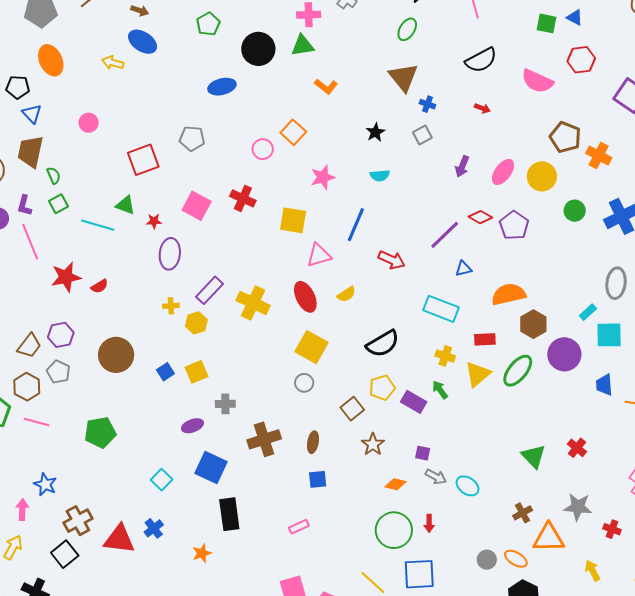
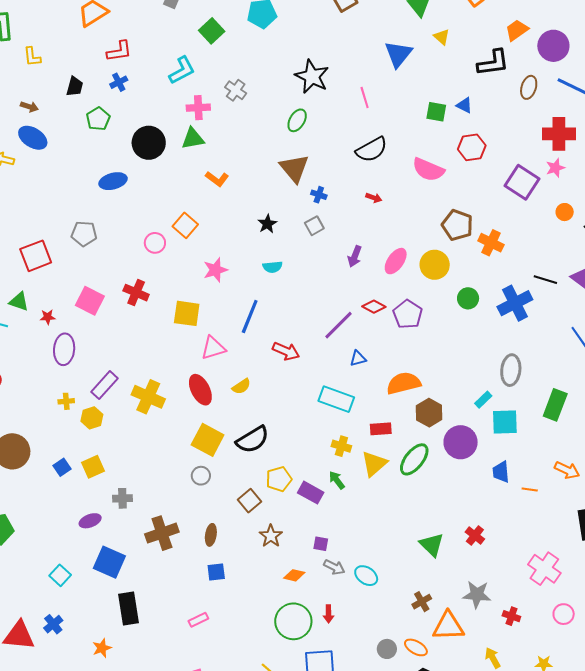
black semicircle: (383, 344) -> (253, 440), moved

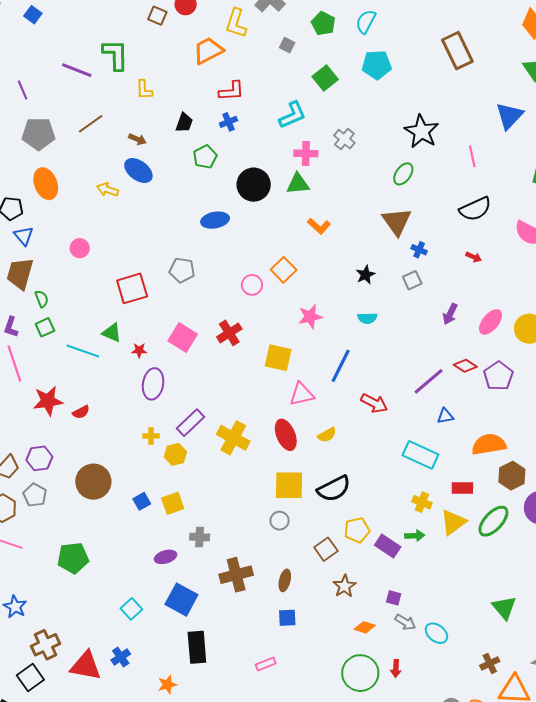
red cross: (136, 293) -> (229, 333), turned 30
yellow square: (208, 440) -> (289, 485), turned -32
green arrow: (337, 480) -> (415, 536), turned 120

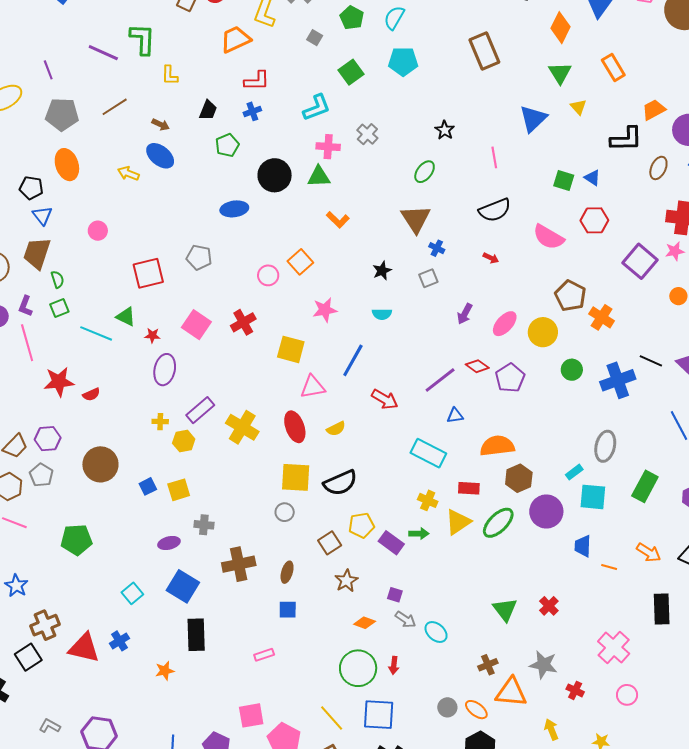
black star: (421, 131) -> (445, 130), size x0.6

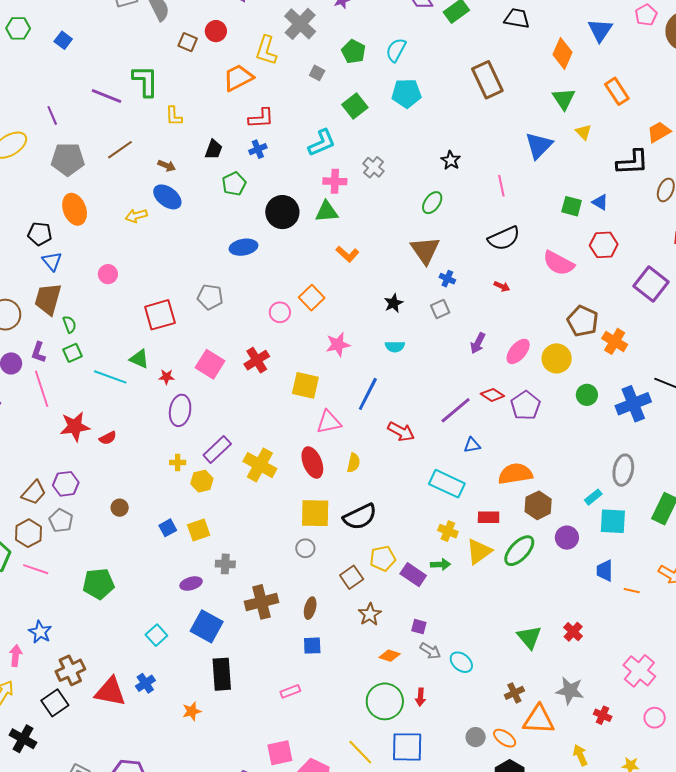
yellow arrow: (128, 173) -> (136, 216), turned -35
yellow semicircle: (336, 429) -> (354, 463), turned -48
brown circle: (100, 464) -> (120, 508), size x0.5
purple circle: (546, 511) -> (567, 538), size x0.7

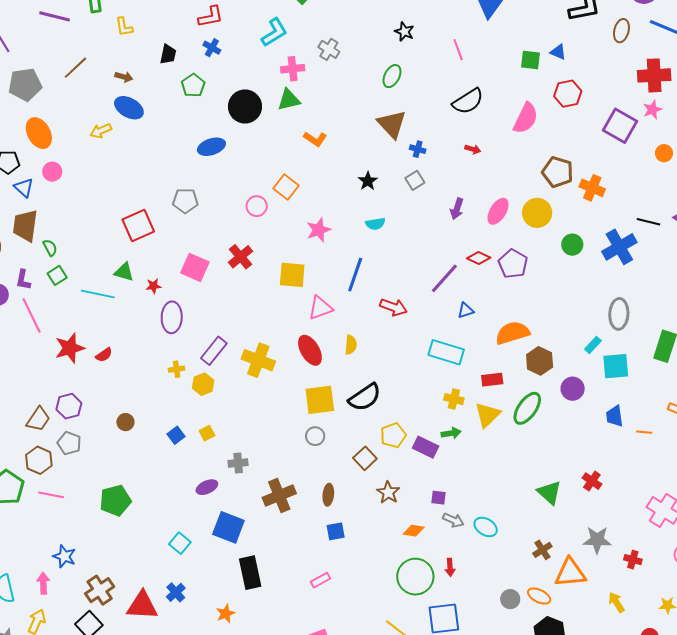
blue cross: (258, 149) -> (212, 48), turned -30
pink semicircle: (559, 263) -> (526, 118), turned -84
pink circle: (108, 274) -> (52, 172), moved
yellow square: (199, 530) -> (207, 433), size x0.7

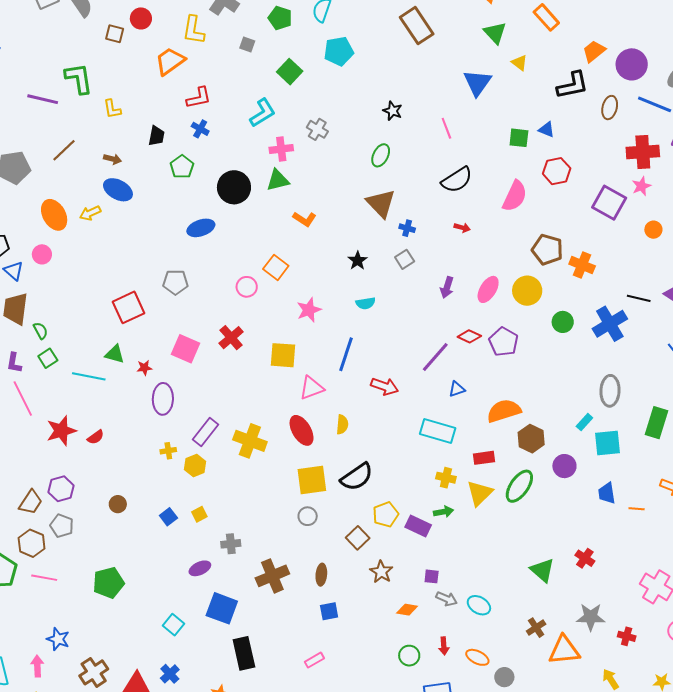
orange ellipse: (39, 133) -> (54, 215), moved
green circle: (415, 577) -> (409, 656), size x0.6
orange ellipse: (539, 596) -> (477, 657), moved

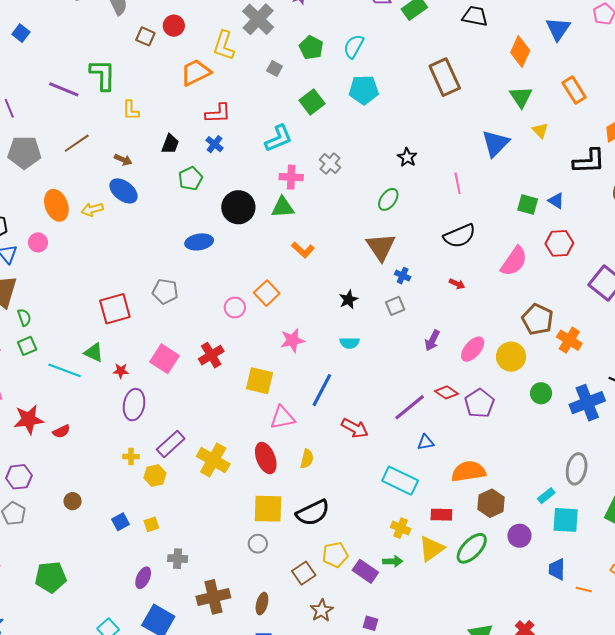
purple ellipse: (200, 568) -> (143, 578), turned -50

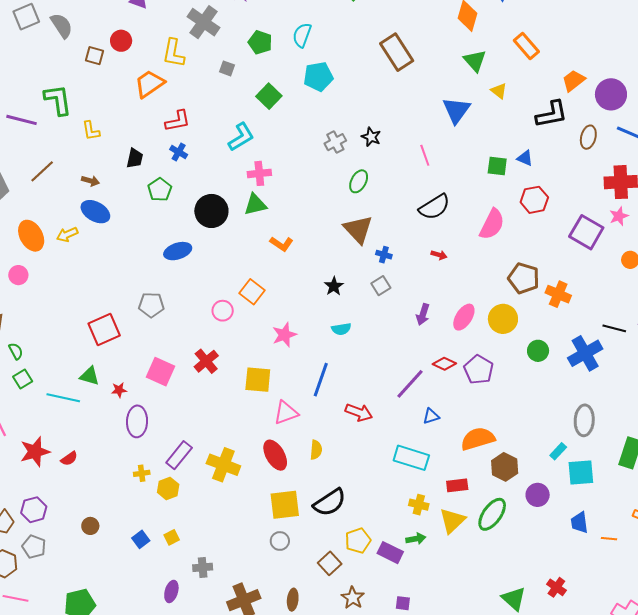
gray cross: (330, 163) -> (335, 142), moved, turned 30

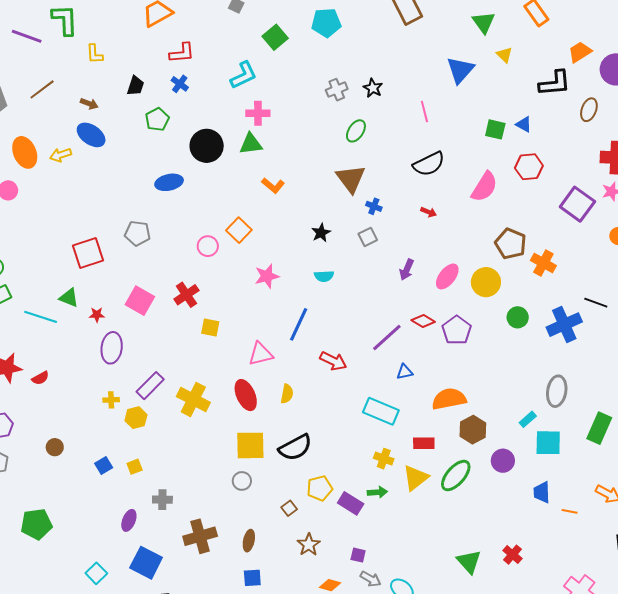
yellow square: (258, 380) -> (210, 327), moved, size x0.7
brown square: (330, 563) -> (289, 508), size x0.7

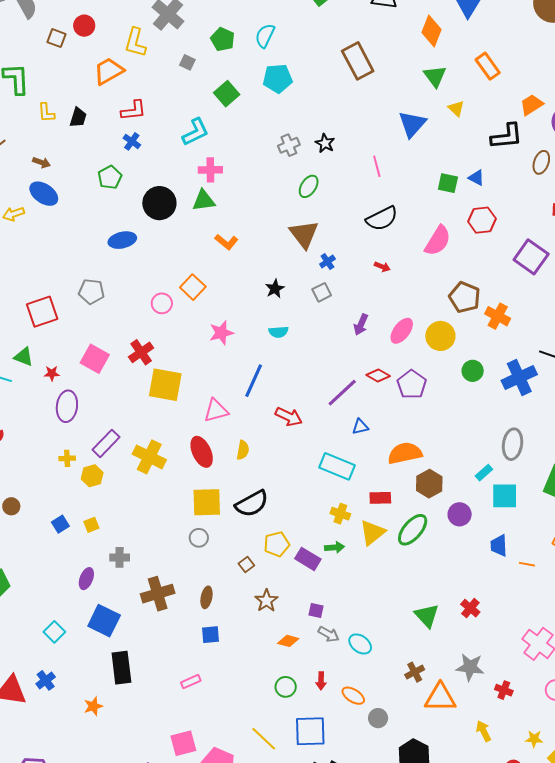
black trapezoid: (136, 86) -> (78, 117), moved
blue cross: (374, 206) -> (327, 262), turned 35
yellow square: (210, 327) -> (165, 385), size x1.8

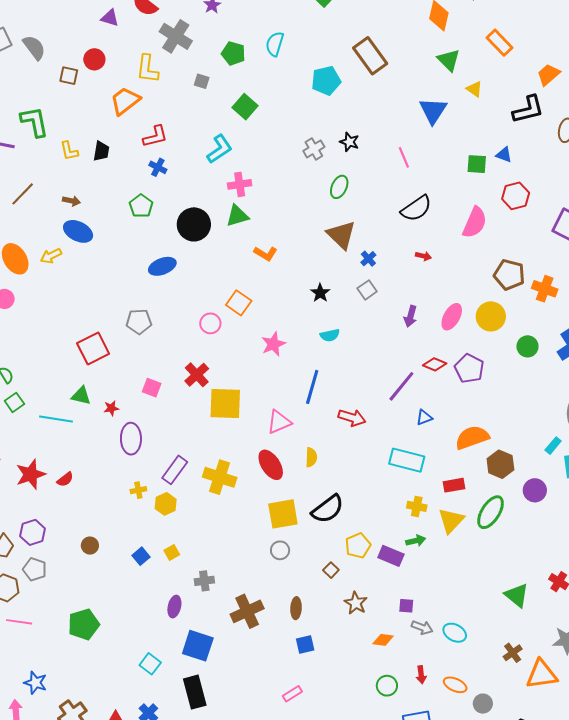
cyan pentagon: (278, 78) -> (326, 81), moved
pink square: (95, 359) -> (152, 388), size x0.7
black rectangle: (121, 668) -> (195, 692), moved

